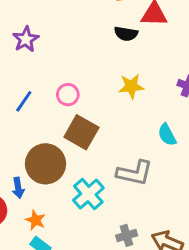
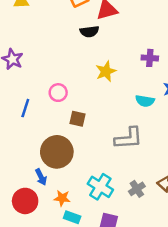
brown square: (81, 132) -> (78, 119), size x0.6
cyan semicircle: (167, 135) -> (145, 101), turned -36
cyan cross: (88, 194) -> (100, 187), moved

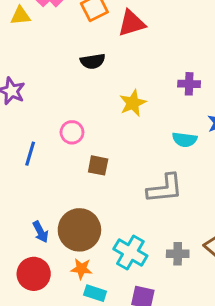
black semicircle: (89, 31) -> (93, 61), moved
brown circle: (57, 152) -> (79, 230), moved
blue arrow: (41, 177) -> (41, 232), moved
gray cross: (137, 189) -> (178, 254), turned 35

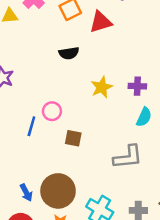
purple cross: (189, 84) -> (137, 86), moved
cyan semicircle: (185, 140) -> (144, 117), turned -72
blue line: (30, 154) -> (31, 126), moved

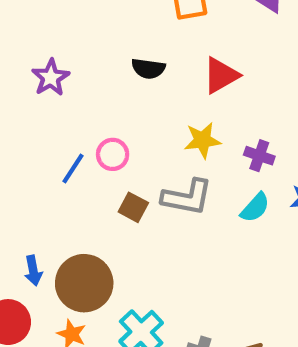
red triangle: (101, 22) -> (221, 75), moved, turned -30
black semicircle: (69, 53) -> (148, 69), moved
gray L-shape: (128, 157) -> (187, 197), moved

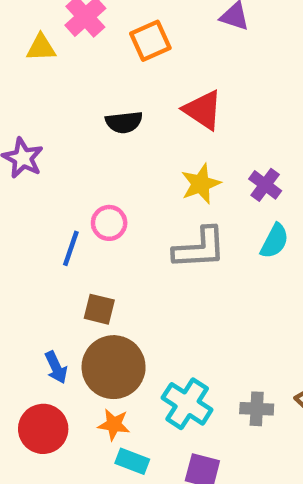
red triangle: (221, 75) -> (203, 110), turned -42
purple cross: (259, 156) -> (265, 185), turned 32
brown square: (133, 207) -> (99, 309), moved

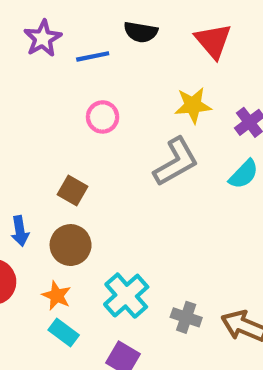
blue line: (71, 248) -> (93, 56), moved, turned 44
gray L-shape: (200, 248) -> (176, 162), turned -42
brown circle: (114, 367) -> (71, 245), size x0.7

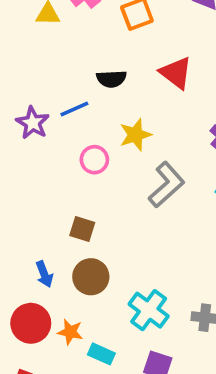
purple star: (43, 38) -> (33, 123), moved
yellow star: (193, 105) -> (135, 135), moved
orange star: (57, 296) -> (70, 332), moved

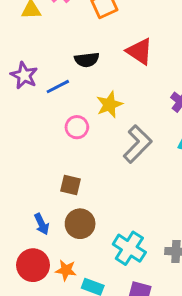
purple star: (33, 123) -> (24, 75), moved

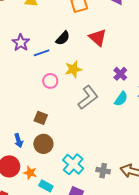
black semicircle: (87, 60) -> (63, 38), turned -49

